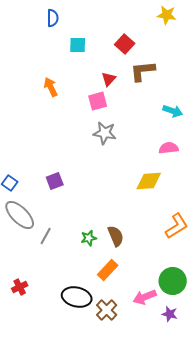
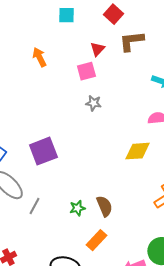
gray star: (105, 133) -> (93, 103), size x0.7
purple square: (55, 181) -> (43, 151), size x1.6

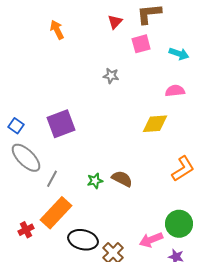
pink square: (86, 71) -> (141, 44), moved
brown semicircle: (104, 206) -> (122, 179), turned -40
orange rectangle: (96, 240) -> (56, 213), moved, size x1.5

